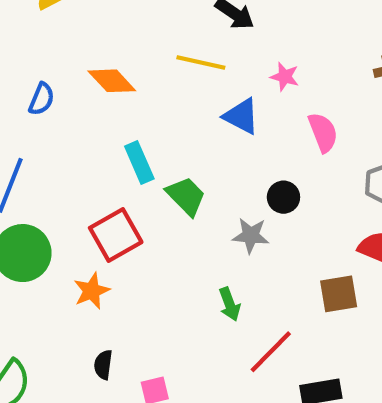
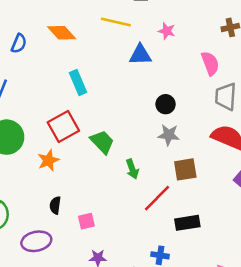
blue triangle: (241, 116) -> (140, 55), turned -30
pink semicircle: (323, 132) -> (210, 63), moved
green trapezoid: (186, 196) -> (102, 142), moved
gray star: (251, 236) -> (169, 135), moved
brown square: (339, 294) -> (185, 169), moved

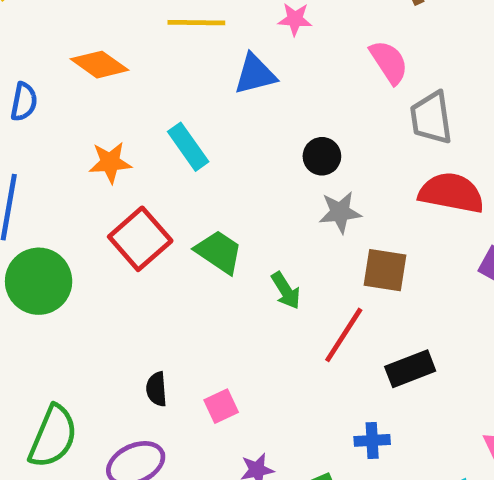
cyan rectangle: (78, 83) -> (188, 147), moved
orange star: (48, 160) -> (110, 162), moved, turned 30
brown square: (185, 169) -> (385, 270), turned 30

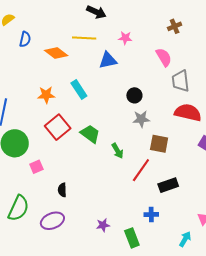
orange diamond: (100, 65) -> (56, 53), moved
blue semicircle: (24, 102) -> (25, 39), moved
pink square: (221, 406) -> (36, 167), moved

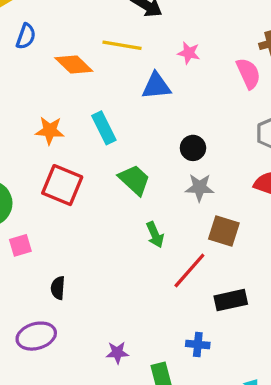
pink semicircle: (164, 57) -> (248, 73), moved
red square: (58, 127) -> (62, 185), turned -35
green trapezoid: (90, 134) -> (134, 180), moved

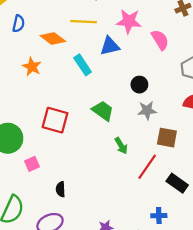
pink star: (189, 53) -> (129, 21), size x1.6
pink semicircle: (248, 73) -> (160, 40), moved
cyan rectangle: (104, 128) -> (83, 65), moved
orange star: (50, 131) -> (32, 67), moved, turned 30
black rectangle: (231, 300) -> (177, 183), turned 55

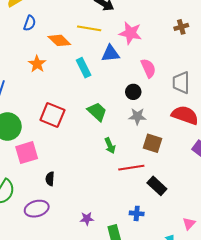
pink semicircle: (160, 40) -> (148, 68), moved
pink square: (32, 164) -> (27, 153), size x1.6
red line: (147, 167) -> (131, 168), turned 40

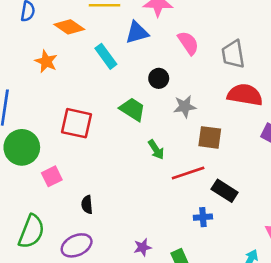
black circle: (133, 92) -> (159, 78), moved
pink square: (27, 153) -> (52, 176), size x0.7
blue cross: (137, 213) -> (203, 217), moved

